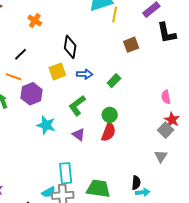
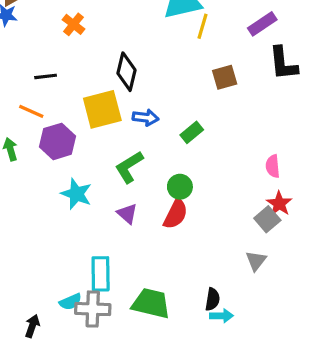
black line: (20, 54) -> (46, 76), turned 32
yellow square: (57, 71) -> (102, 109), size x1.4

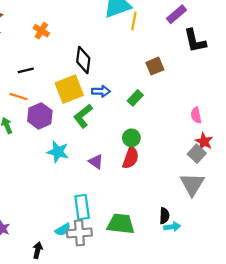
brown square: (225, 77) -> (155, 66), moved
green L-shape: (129, 167) -> (83, 116), moved
gray triangle: (256, 261) -> (192, 184), size x1.6

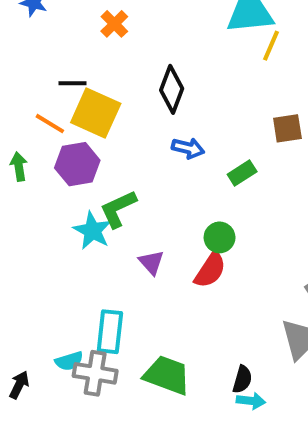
yellow square: (69, 89) -> (96, 113), moved, turned 32
green L-shape: (83, 116) -> (118, 209), moved

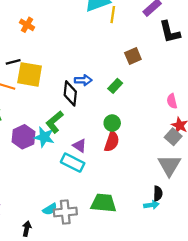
black diamond: (172, 89) -> (70, 93), moved
purple hexagon: (77, 164) -> (23, 137), moved
cyan rectangle: (110, 332) -> (73, 163), moved, turned -55
black semicircle: (242, 379) -> (158, 194), moved

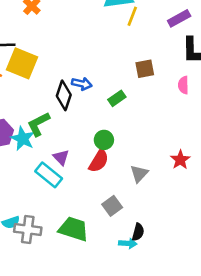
pink semicircle: (172, 101) -> (183, 85), moved
gray square: (173, 137) -> (112, 206), moved
gray triangle: (169, 165) -> (139, 174), moved, size x0.7

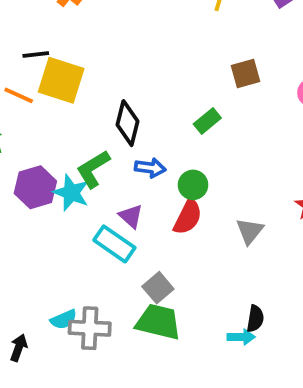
blue arrow: (82, 84) -> (150, 168), moved
gray square: (112, 206) -> (158, 288), moved

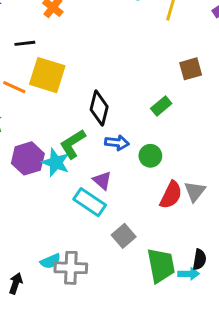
black line: (36, 54) -> (25, 43), moved
red semicircle: (188, 217) -> (171, 195), moved
green trapezoid: (158, 322) -> (161, 265), moved, turned 66

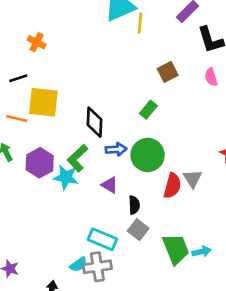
green circle: (150, 156) -> (148, 155), size x1.6
purple hexagon: (28, 158) -> (40, 163), moved
cyan rectangle: (90, 202) -> (102, 239), moved
black semicircle: (199, 259) -> (134, 205), moved

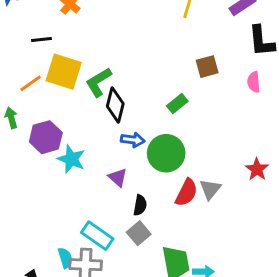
orange line: (17, 118) -> (31, 83), turned -60
green L-shape: (78, 158) -> (99, 82), moved
cyan semicircle: (78, 264) -> (65, 258), turned -84

